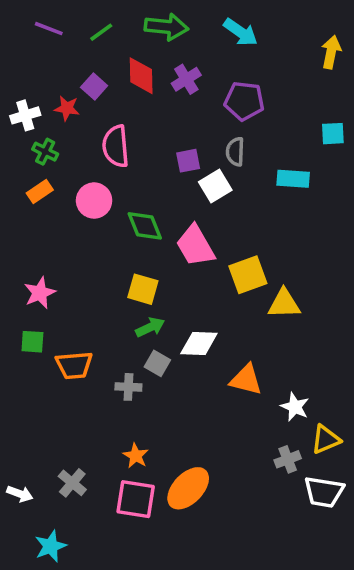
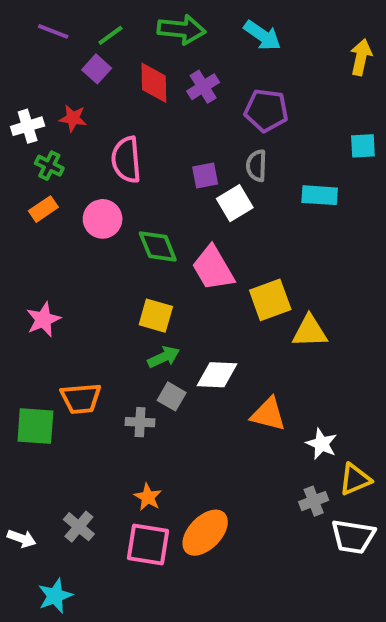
purple square: (94, 87) -> (97, 69), moved
green square: (32, 342) -> (35, 426), moved, size x1.5

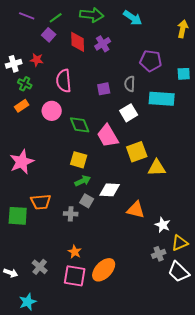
purple pentagon: (266, 110) -> (151, 61), moved
cyan rectangle: (320, 195) -> (162, 99), size x1.4
white square: (235, 203) -> (129, 113), moved
pink star: (43, 320) -> (22, 162), size x1.4
white trapezoid: (353, 537) -> (179, 272), turned 35

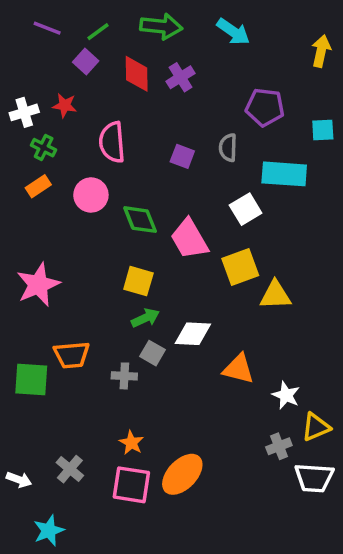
purple square: (104, 89) -> (182, 156), turned 32
white square: (129, 113) -> (246, 209), moved
white trapezoid: (179, 272) -> (314, 478), turned -40

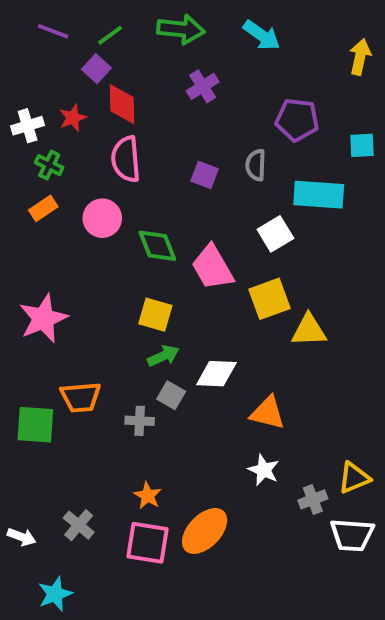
red diamond: (137, 74) -> (122, 104), moved
red star: (65, 105) -> (73, 118), turned -30
white star: (286, 395) -> (264, 470), moved

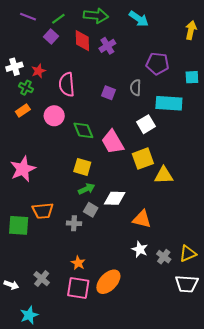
red diamond: (122, 104) -> (82, 41), moved
red star: (73, 118) -> (38, 71), moved
gray cross: (313, 499) -> (164, 257), moved, turned -32

